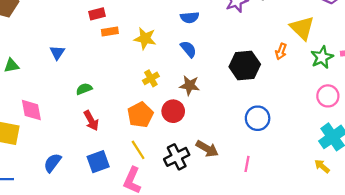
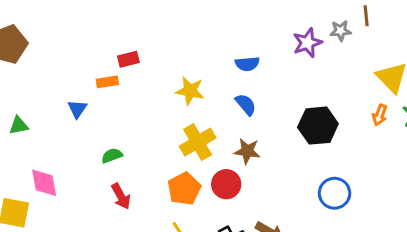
orange rectangle: (110, 31) -> (107, 82), moved
orange arrow: (281, 51) -> (380, 115), moved
yellow cross: (151, 78) -> (198, 142), size x1.6

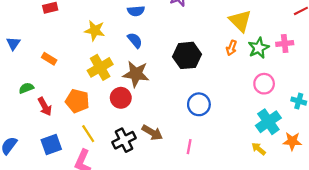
orange rectangle: (107, 82) -> (49, 59), moved, turned 40
brown star: (247, 151) -> (136, 74), size x1.4
green semicircle: (112, 156) -> (26, 88), moved
orange pentagon: (184, 189) -> (77, 101), moved, turned -30

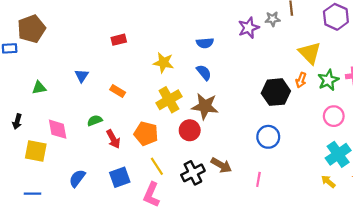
black hexagon: (187, 55) -> (276, 92), moved

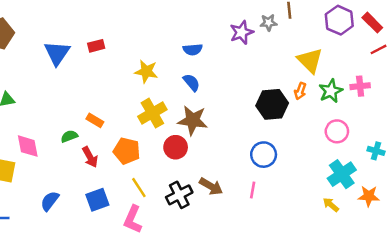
blue triangle: (82, 76) -> (57, 53), moved, size x1.6
orange rectangle: (118, 91) -> (95, 120), moved
pink line: (258, 179) -> (253, 190), moved

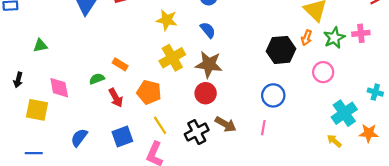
pink circle: (337, 131) -> (323, 72), moved
red circle: (176, 147) -> (206, 93), moved

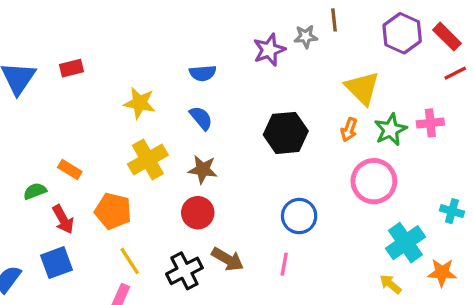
black hexagon: (281, 50) -> (286, 133), moved
brown star: (209, 64) -> (203, 170), size x0.7
pink circle: (323, 72) -> (374, 181), size x1.4
blue square: (122, 136) -> (56, 263), moved

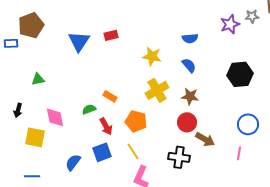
brown arrow: (228, 259) -> (205, 139), moved
yellow line: (130, 261) -> (133, 151), moved
black cross: (184, 271) -> (179, 157), turned 35

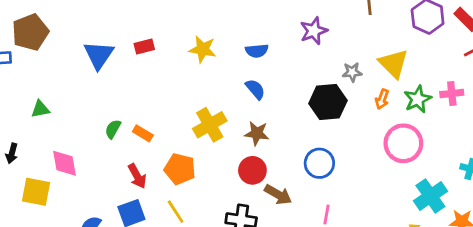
gray star: (252, 16) -> (352, 72), moved
yellow star: (152, 56) -> (203, 49), moved
green semicircle: (89, 109) -> (113, 129), moved, turned -40
blue circle: (248, 124) -> (319, 163), moved

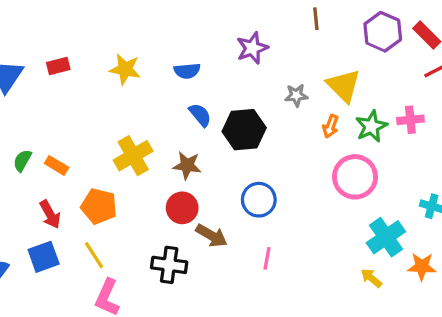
blue semicircle: (255, 89) -> (200, 115), moved
black hexagon: (328, 102) -> (244, 130), moved

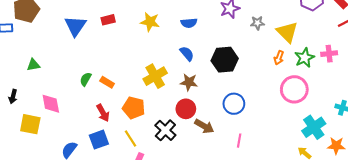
gray star: (296, 95) -> (257, 23), moved
blue semicircle: (200, 115) -> (187, 54), moved
black cross: (169, 265) -> (165, 130), moved, turned 35

